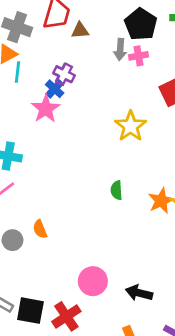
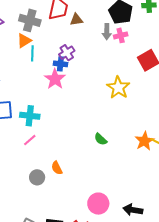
purple cross: (64, 74) -> (67, 53), turned 35
blue cross: (55, 89) -> (60, 64), turned -32
green semicircle: (116, 190) -> (101, 139), moved, turned -40

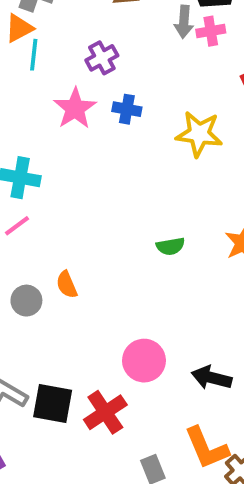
blue cross: (60, 64) -> (127, 109), moved
yellow star: (118, 88) -> (199, 134), turned -30
green semicircle: (101, 139) -> (170, 246), moved, turned -56

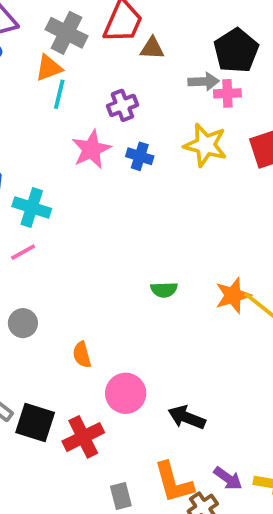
gray arrow: (184, 22) -> (203, 81), turned -104
yellow star: (199, 134) -> (205, 145), moved
orange semicircle: (67, 285) -> (82, 355), moved

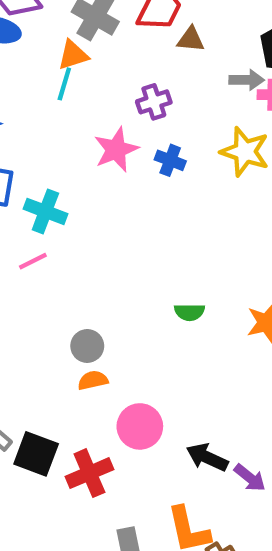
cyan line: (59, 94) -> (64, 84), moved
gray circle: (23, 323) -> (87, 346), moved
orange semicircle: (82, 355) -> (93, 380), turned 90
purple arrow: (228, 478) -> (250, 478), moved

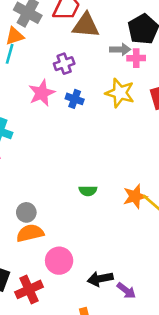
brown triangle: (191, 39) -> (86, 25), size x1.6
orange semicircle: (93, 380) -> (30, 233), size x1.5
black arrow: (207, 457) -> (100, 279), turned -35

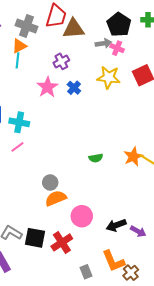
pink cross: (136, 58) -> (117, 48), turned 32
blue cross: (75, 99) -> (74, 88), turned 32

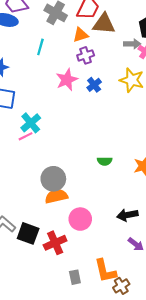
orange triangle: (19, 46) -> (81, 35), moved
cyan cross: (19, 122) -> (31, 123), moved, turned 30
gray circle: (50, 183) -> (53, 179), size x1.5
black arrow: (116, 225) -> (127, 215), moved

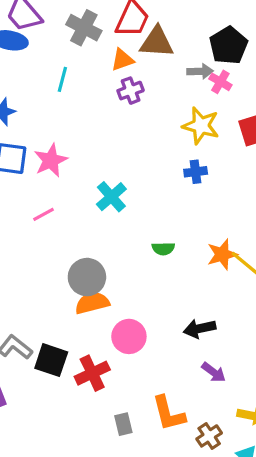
pink star: (67, 80) -> (51, 160), moved
blue cross: (94, 85) -> (196, 172), moved, turned 32
cyan cross: (31, 123) -> (111, 197), moved
brown cross: (121, 286) -> (209, 436), moved

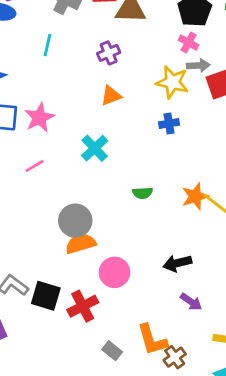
orange triangle: (122, 60) -> (111, 96), moved
gray arrow: (200, 71) -> (198, 65), moved
gray rectangle: (123, 424) -> (112, 351), turned -36
brown cross: (209, 436) -> (175, 357), moved

